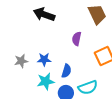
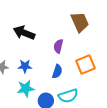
black arrow: (44, 14) -> (24, 33), moved
blue semicircle: (66, 71) -> (57, 71), moved

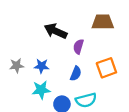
brown trapezoid: (80, 22) -> (103, 22), turned -70
black arrow: (24, 33) -> (56, 31), moved

